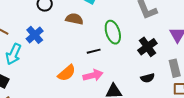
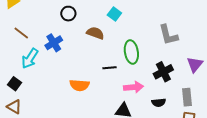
orange semicircle: (67, 73) -> (80, 85), turned 36
pink arrow: (93, 75) -> (133, 87), moved

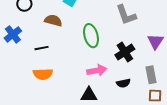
black line: (109, 68) -> (42, 48), moved

